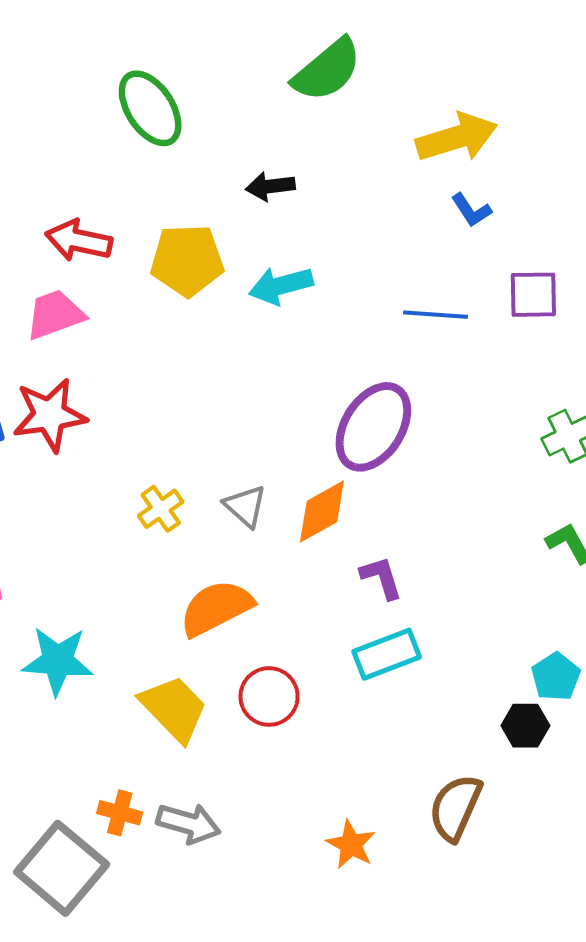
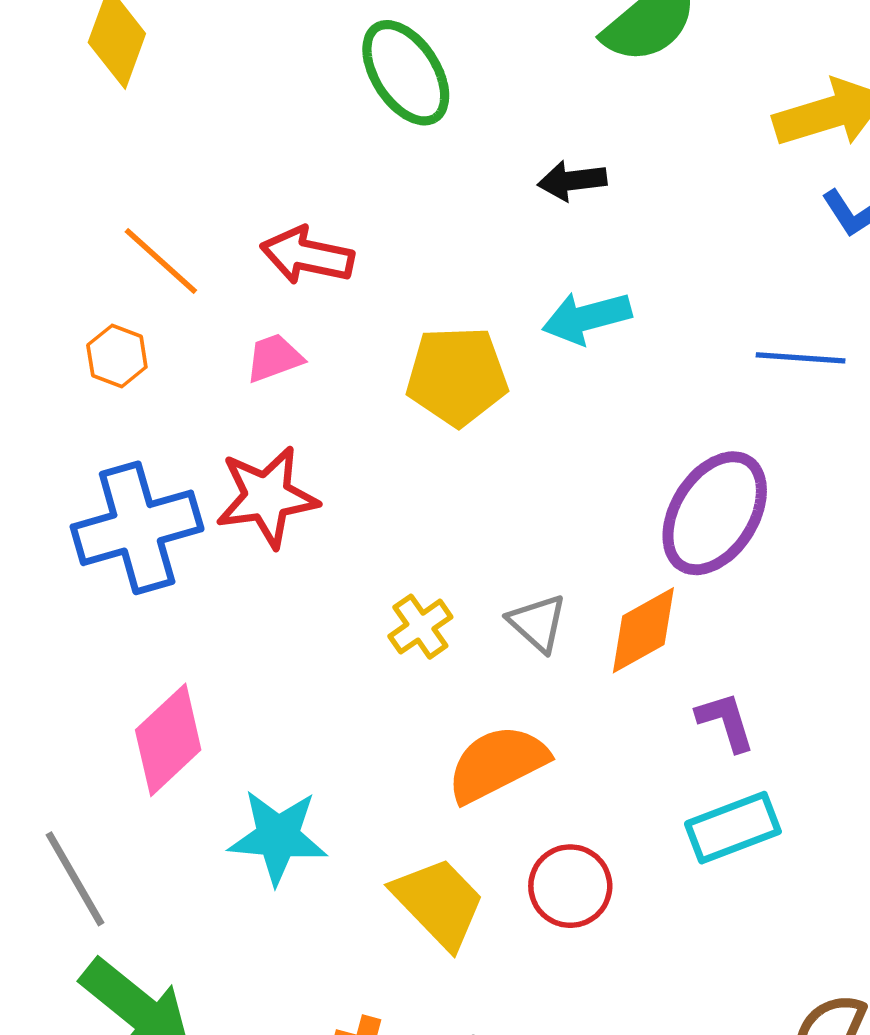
yellow pentagon: (187, 260) -> (457, 376), moved
pink trapezoid: (55, 315) -> (274, 358), size x0.7

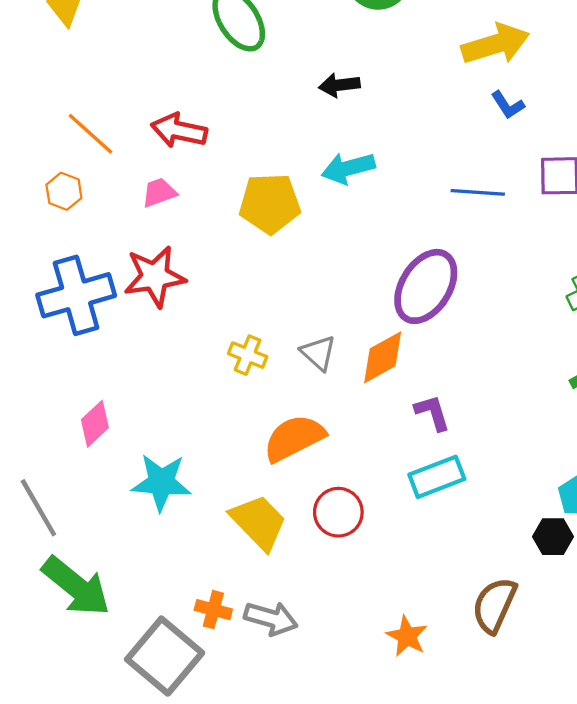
yellow cross: (420, 627) -> (248, 355), turned -33
pink diamond: (168, 740) -> (95, 424), size x0.7

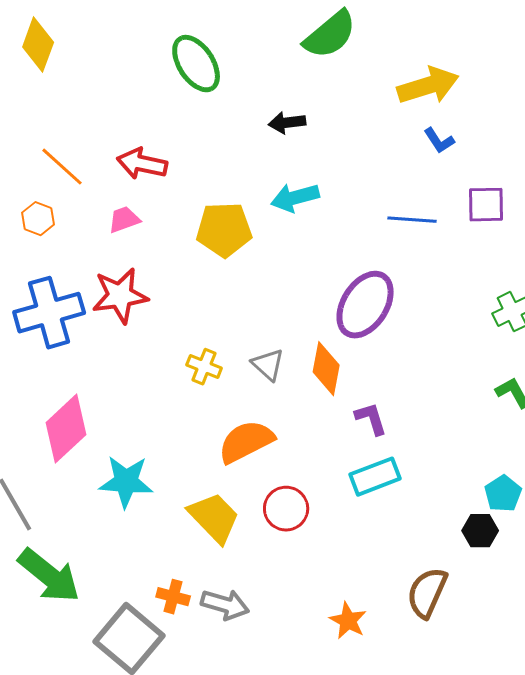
orange diamond: (383, 357) -> (326, 369), turned -50
pink diamond: (95, 424) -> (66, 429), size x1.6

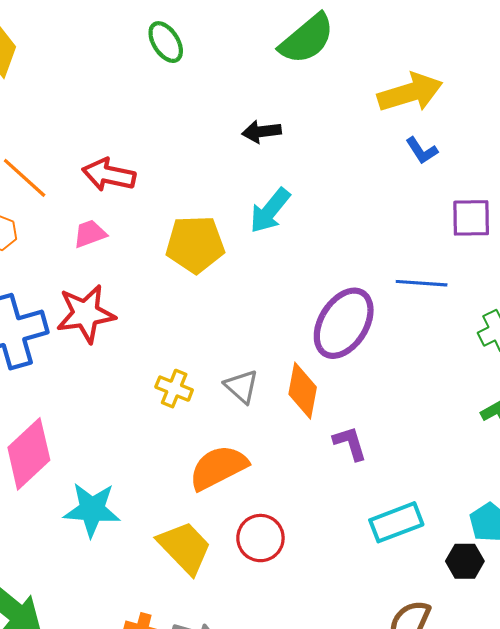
green ellipse: (196, 64) -> (166, 42), moved, size x0.7
cyan arrow: (295, 198) -> (270, 211), turned -36
blue line: (412, 220) -> (422, 283), moved
cyan rectangle: (375, 477) -> (396, 522), moved

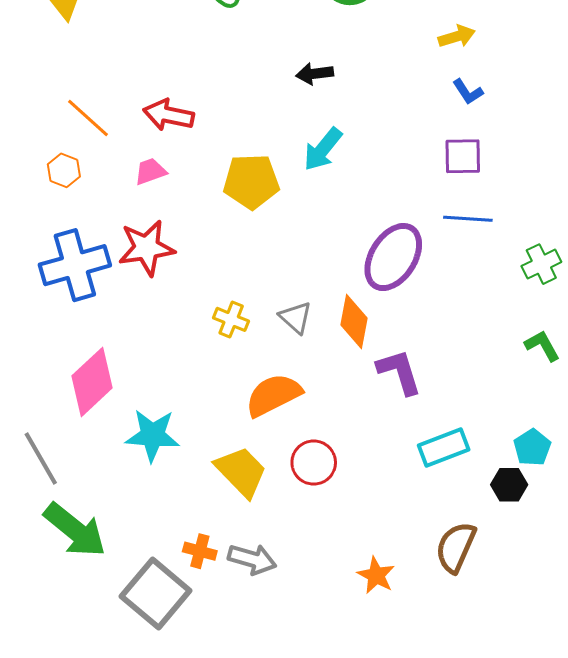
yellow arrow: (410, 93) -> (457, 36), size x0.6
purple square: (471, 218) -> (463, 156), moved
purple L-shape: (350, 443) -> (399, 372), size x1.4

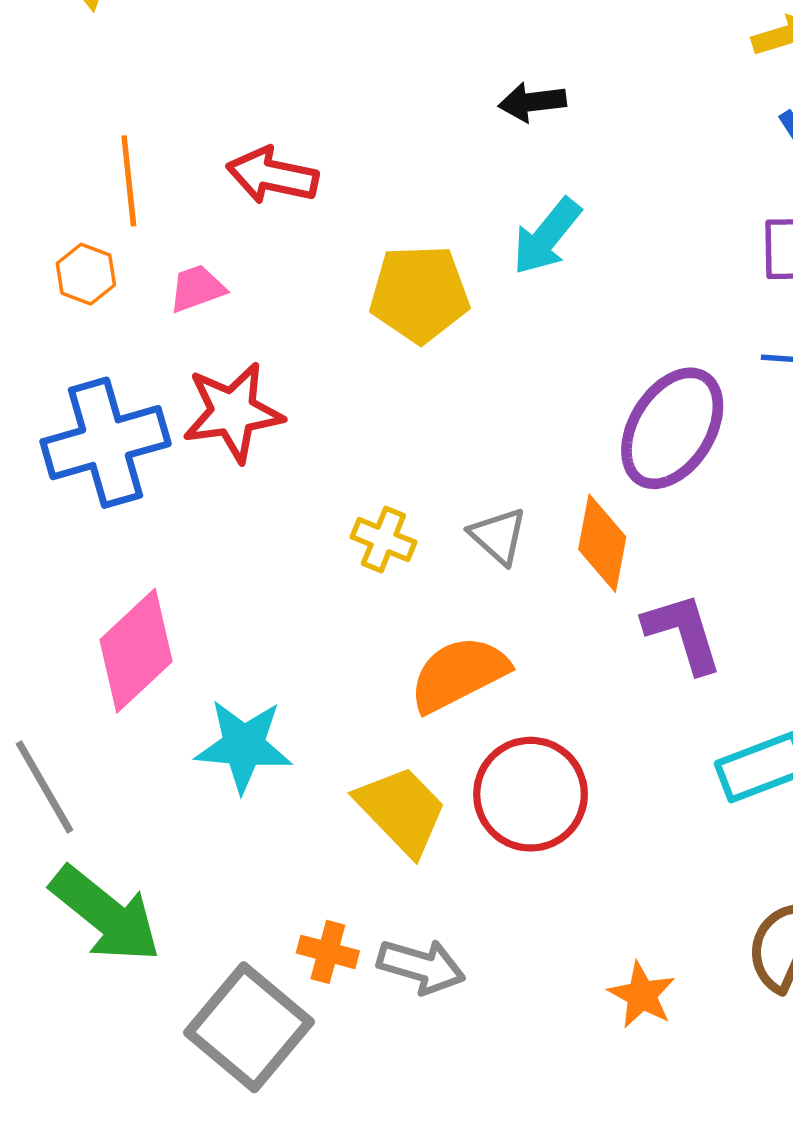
orange line: (88, 118) -> (129, 181), turned 42
pink trapezoid: (150, 171) -> (197, 288), moved
red circle: (314, 463) -> (531, 794), size x1.4

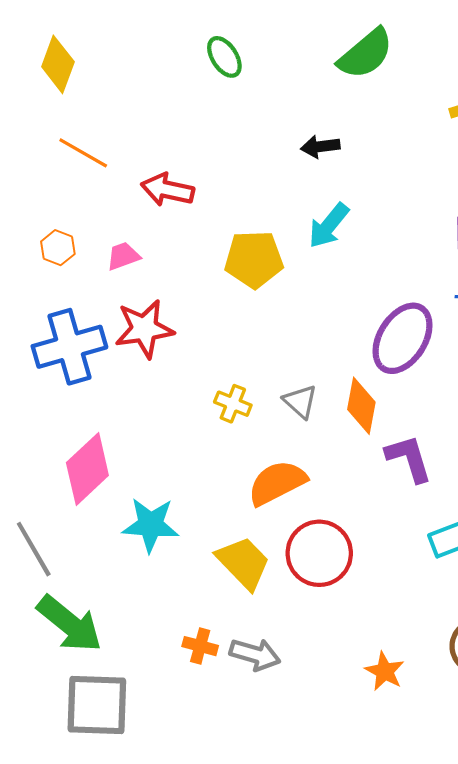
orange line: (129, 181) -> (83, 153), moved, turned -54
gray square: (249, 1027) -> (97, 705), moved, turned -38

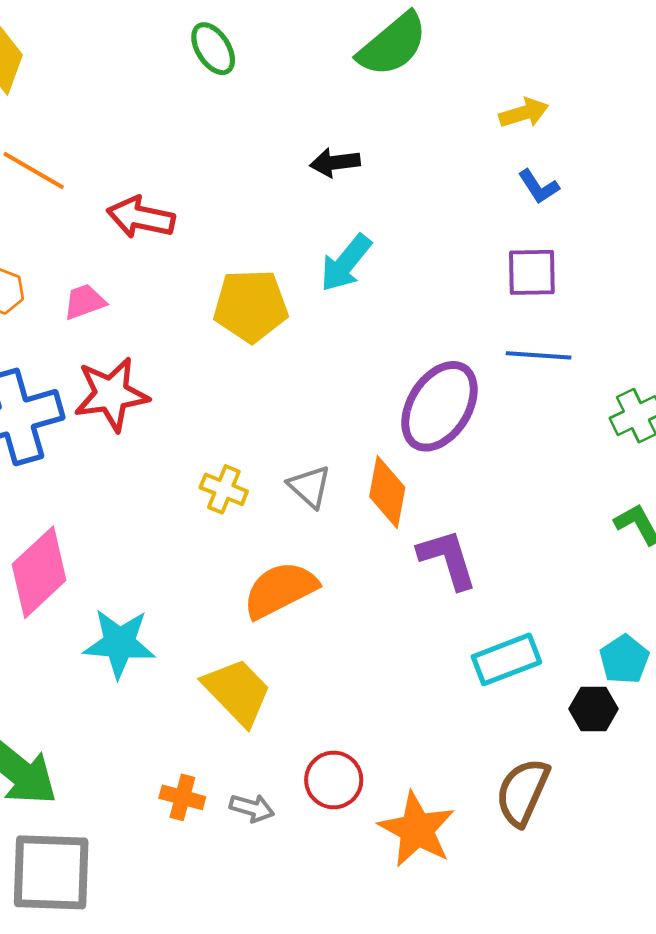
red circle: (319, 553) -> (334, 780), moved, size x0.7
gray arrow: (255, 654) -> (252, 808), size x0.7
orange star: (385, 671) -> (417, 830), size x1.5

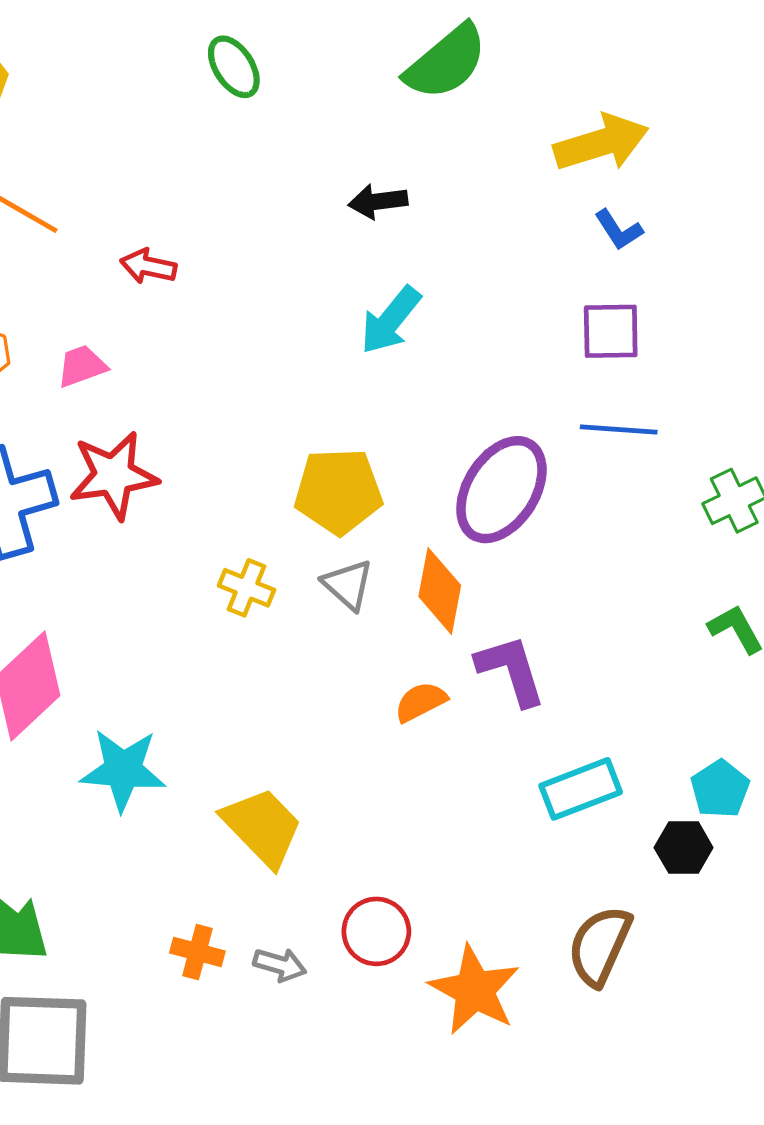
yellow arrow: (524, 113) -> (601, 143), size x1.6
red arrow: (141, 217) -> (148, 266), size x0.7
yellow pentagon: (251, 306) -> (338, 491), moved
orange semicircle: (280, 590) -> (421, 702), moved, size x0.6

